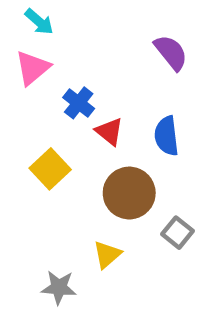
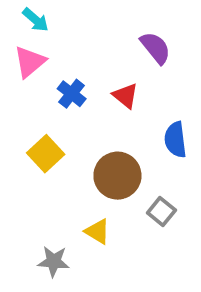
red triangle: (109, 132) -> (125, 96), moved
blue semicircle: (167, 136) -> (175, 140), moved
yellow triangle: (107, 255) -> (98, 231), turned -48

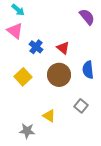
purple semicircle: (155, 48) -> (87, 17), moved
pink triangle: (30, 62) -> (15, 31), turned -42
brown circle: (117, 176) -> (59, 75), moved

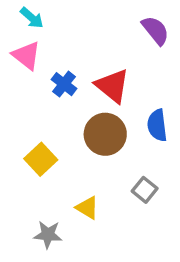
red triangle: (63, 48) -> (112, 86), size x1.5
yellow square: (23, 77) -> (41, 159), moved

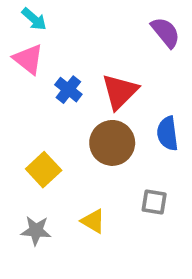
red triangle: (112, 86) -> (120, 91), turned 36
gray square: (145, 190) -> (154, 202), turned -30
gray star: (48, 235) -> (36, 231), moved

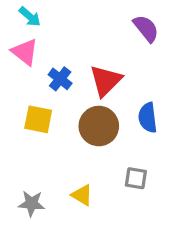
yellow square: (44, 170) -> (38, 119), moved, turned -36

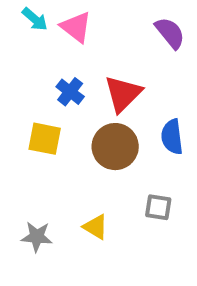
pink triangle: (25, 52) -> (76, 27), moved

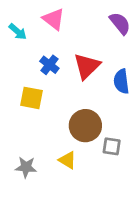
cyan arrow: (35, 19) -> (18, 32), moved
blue semicircle: (172, 137) -> (121, 81), moved
brown circle: (115, 147) -> (85, 126), moved

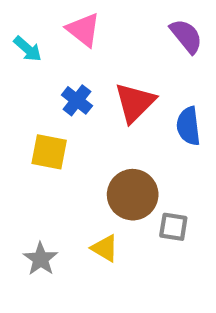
gray star: (26, 167) -> (40, 259), turned 30

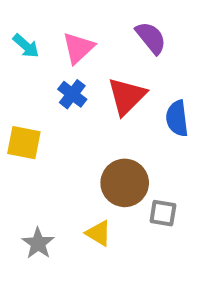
pink triangle: (83, 30) -> (78, 48), moved, turned 39
purple semicircle: (186, 36) -> (151, 38), moved
yellow square: (49, 152) -> (24, 143), moved

